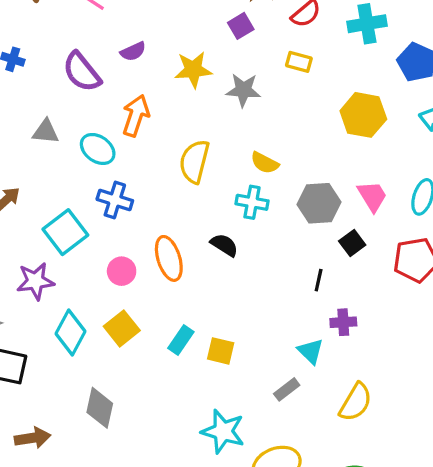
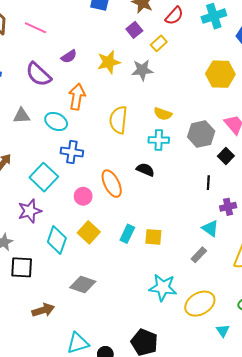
yellow rectangle: (299, 62) -> (159, 43), moved, turned -49
gray diamond: (100, 408) -> (83, 285), turned -75

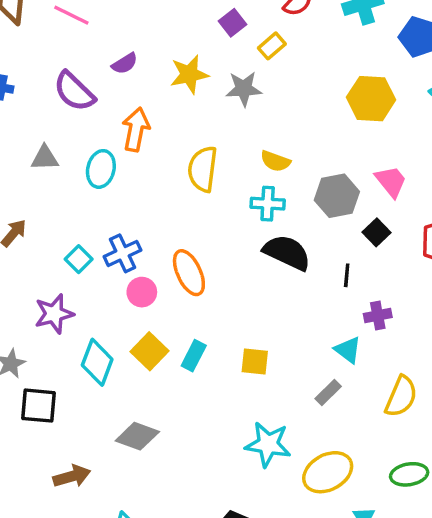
cyan ellipse: (56, 121) -> (101, 169), turned 75
blue cross: (72, 152) -> (123, 253), moved, turned -35
black semicircle: (145, 170) -> (287, 252), moved, size x1.6
cyan square: (44, 177) -> (79, 259), size x0.6
cyan rectangle: (127, 234) -> (194, 356), moved

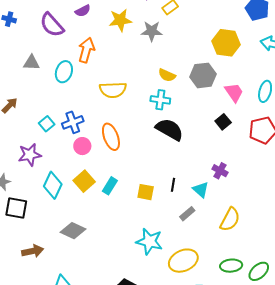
yellow semicircle: (203, 169) -> (113, 90), moved, turned -104
gray hexagon: (337, 196) -> (203, 75), moved
black line: (347, 275) -> (173, 185), moved
purple cross: (378, 315) -> (220, 171), turned 35

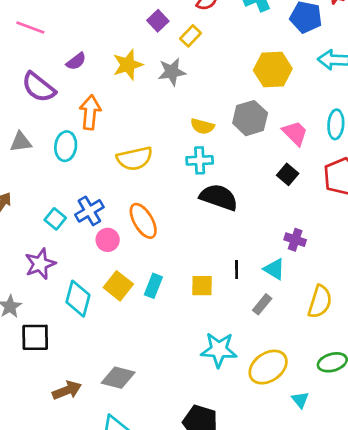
gray diamond: (73, 231) -> (118, 378), moved

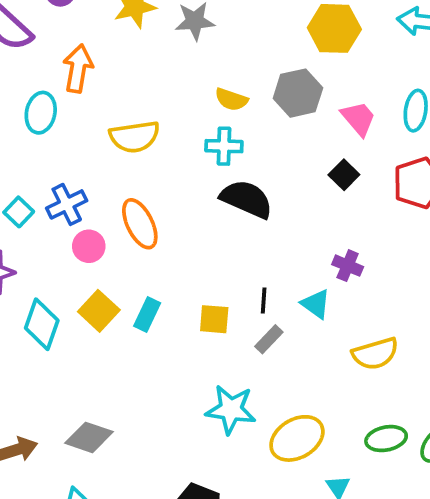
yellow semicircle: (320, 302) -> (375, 354), turned 52
gray rectangle: (262, 304) -> (269, 339), moved

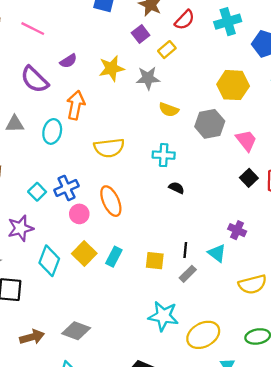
yellow semicircle: (231, 99) -> (169, 110), moved
black square: (344, 175) -> (249, 178), moved
black semicircle: (247, 199) -> (176, 188), size x0.5

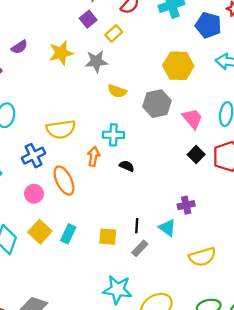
orange arrow: (76, 105) -> (94, 156), moved, size x0.7
blue cross: (66, 188) -> (34, 156), moved
purple cross: (237, 230) -> (186, 205), turned -35

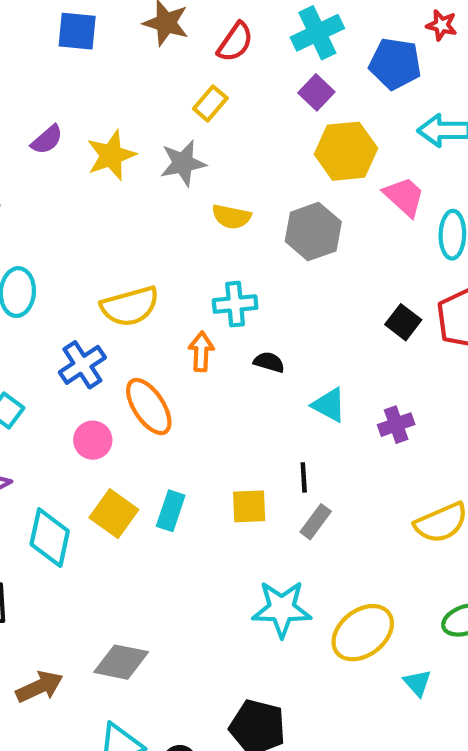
purple square: (88, 19) -> (316, 92), moved
purple semicircle: (19, 47) -> (47, 140), moved
pink trapezoid: (192, 119) -> (404, 197), moved
cyan triangle: (167, 228) -> (329, 405), moved

